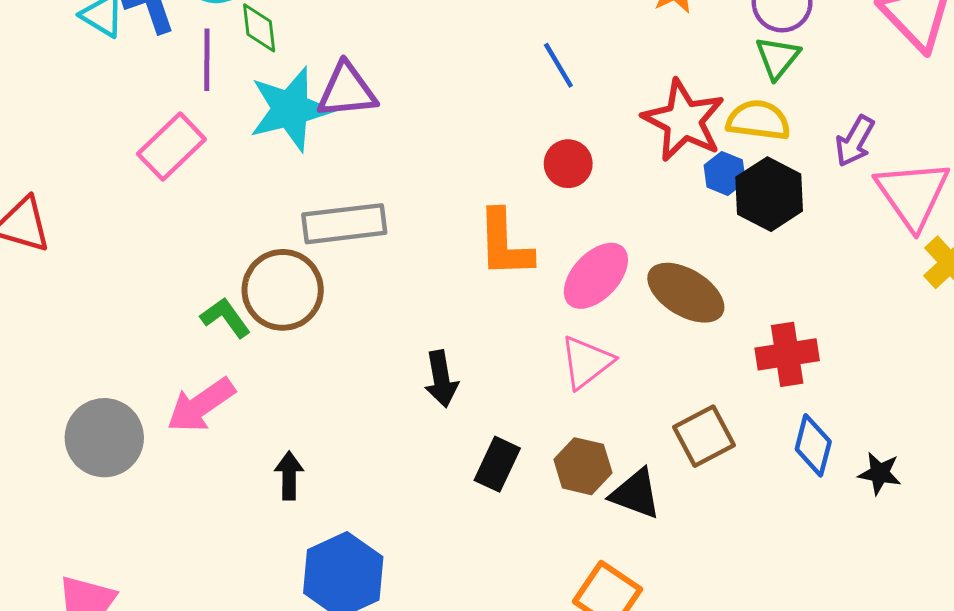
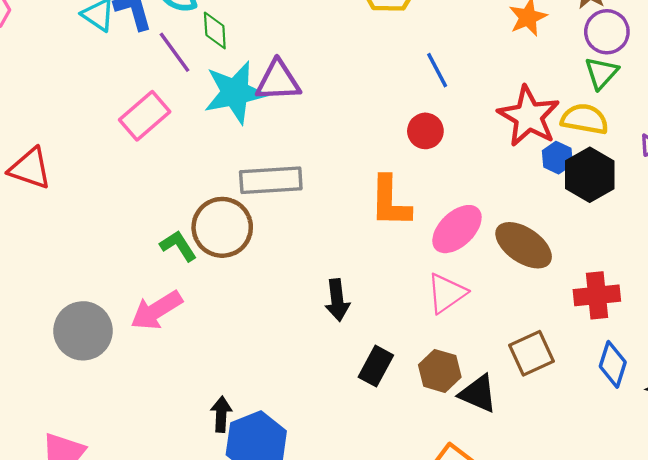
purple line: (207, 60) -> (175, 52), turned -39
red circle: (568, 164) -> (425, 131), moved
black arrow: (289, 476) -> (221, 414), moved

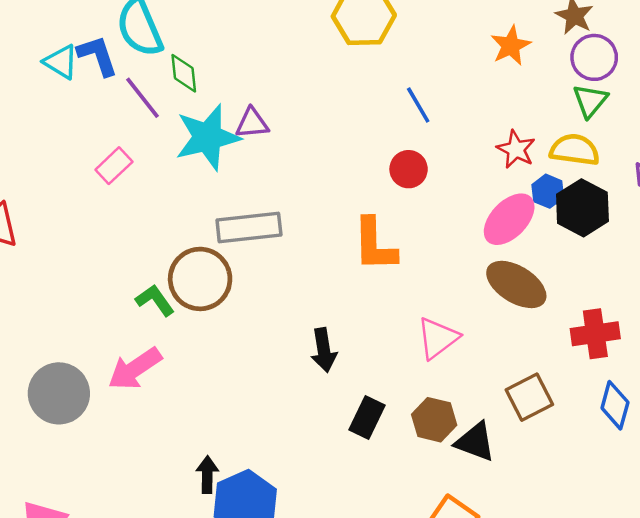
purple triangle: (278, 81) -> (252, 123), size x0.7
pink rectangle: (145, 116) -> (114, 166), size x0.7
red star: (529, 116) -> (516, 149), size x0.6
pink ellipse: (457, 229) -> (509, 219), moved

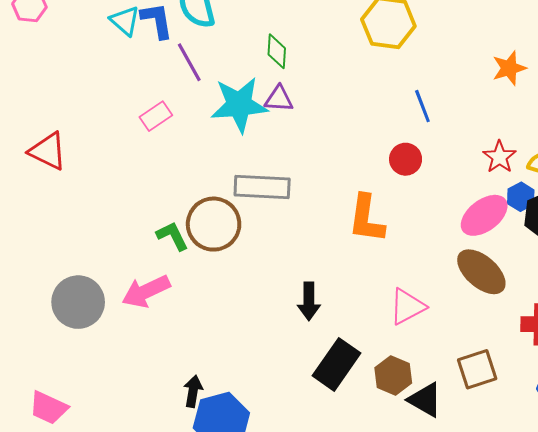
green diamond: (184, 73) -> (277, 51), moved
black rectangle: (367, 417) -> (336, 364), size x1.4

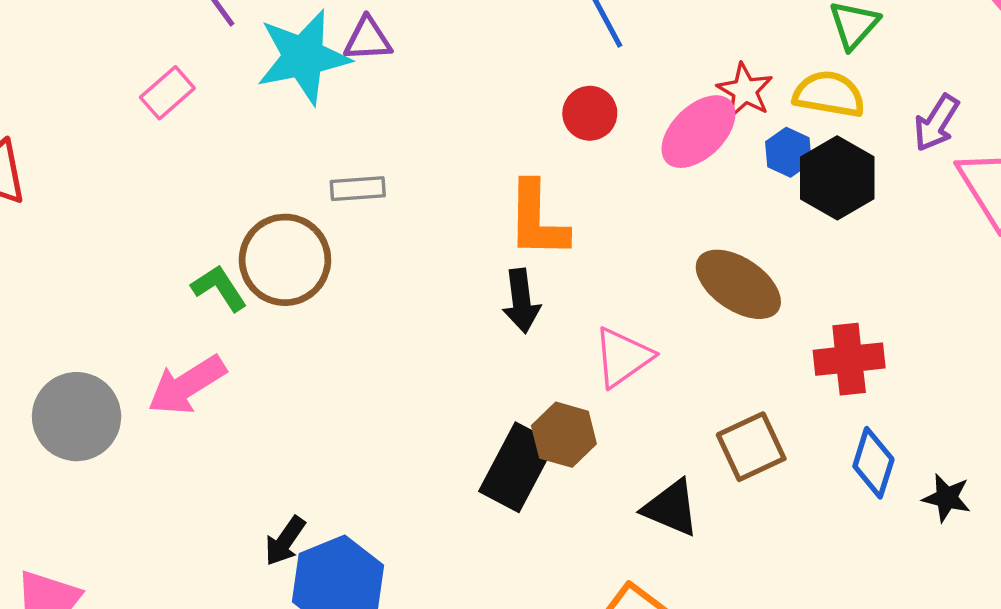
gray rectangle: (262, 187) -> (358, 189), size x0.6
pink ellipse: (484, 215) -> (698, 132), moved
black arrow: (309, 301) -> (521, 301), moved
brown hexagon: (393, 375) -> (564, 435), moved
black arrow: (193, 391) -> (285, 541), turned -148

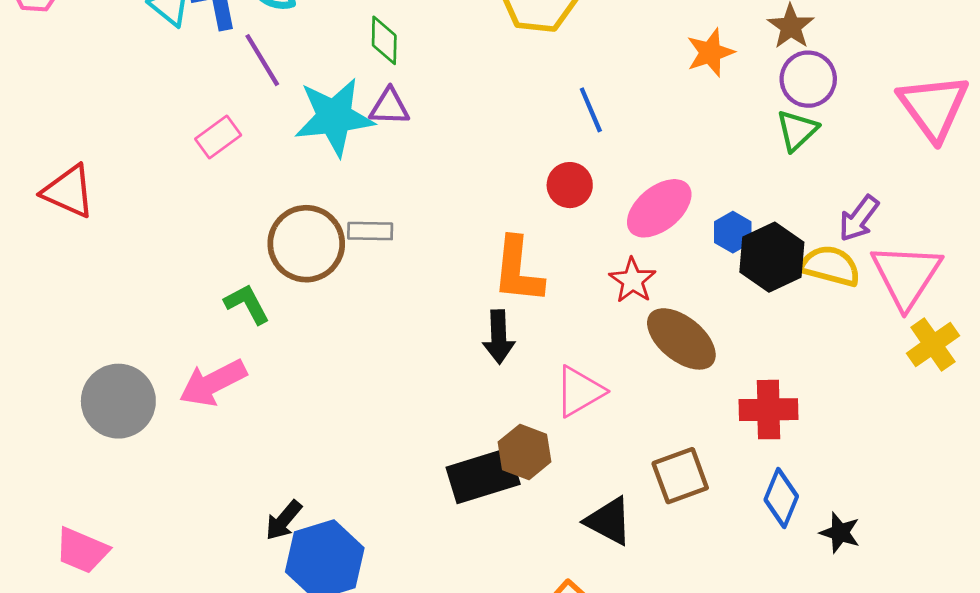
red star: (745, 90) -> (633, 280), moved
yellow semicircle: (829, 94) -> (830, 266), moved
brown circle: (285, 260) -> (306, 244), moved
black rectangle: (517, 467) -> (483, 476), turned 40

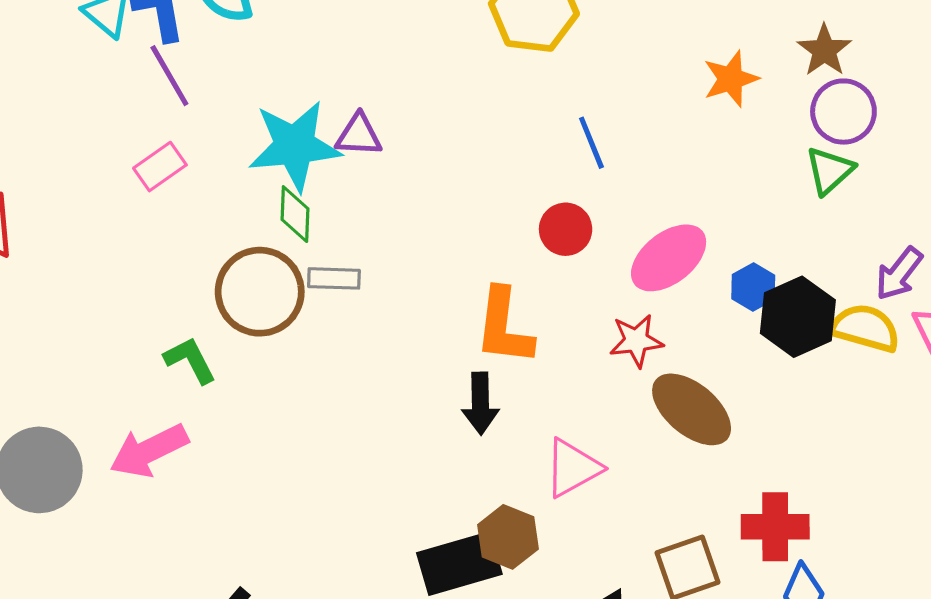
green diamond: (384, 40) -> (295, 214), moved
purple line: (262, 60) -> (169, 76), moved
red star: (633, 280) -> (636, 341), turned 30
red cross: (768, 410) -> (775, 527), moved

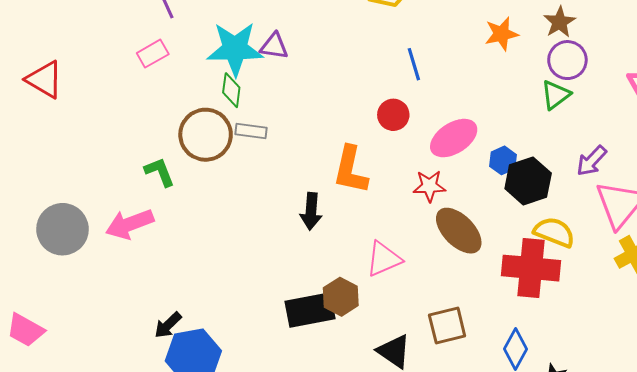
yellow semicircle: (865, 328) -> (554, 232), moved
black arrow: (480, 403) -> (311, 211), moved
red cross: (775, 527) -> (531, 268), moved, size x1.4

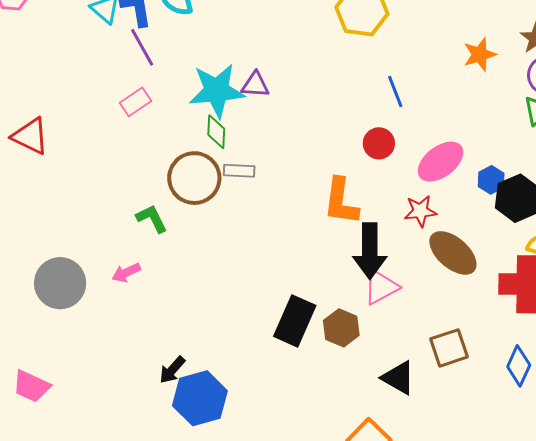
black arrow: (311, 211) -> (370, 251), moved, size x1.5
pink arrow: (130, 224) -> (126, 273), size x0.6
black rectangle: (310, 310) -> (295, 321), moved, turned -51

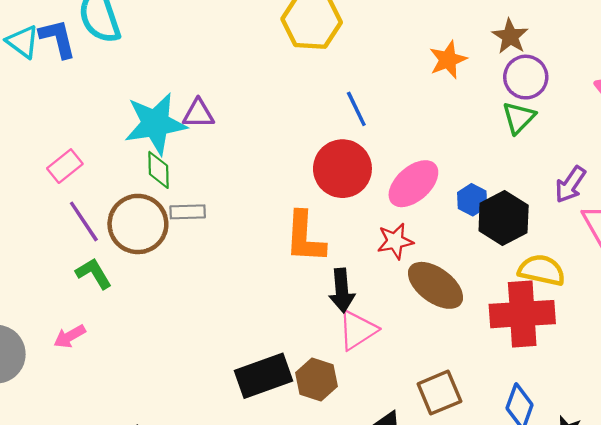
purple line: (142, 47) -> (84, 221), moved
pink rectangle: (135, 102) -> (65, 166), moved
red circle: (379, 143) -> (342, 169), size x1.6
black arrow: (370, 251) -> (342, 290), size x0.7
black rectangle: (295, 321) -> (264, 376), turned 51

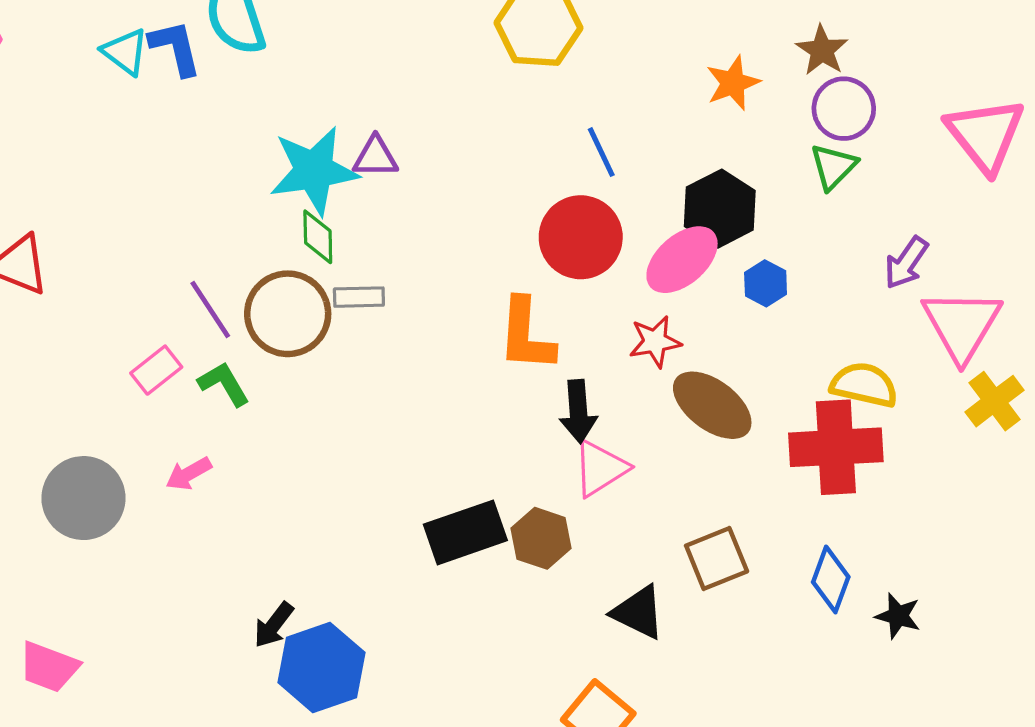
pink rectangle: (65, 166) -> (156, 370), moved
black hexagon: (504, 218) -> (720, 209), moved

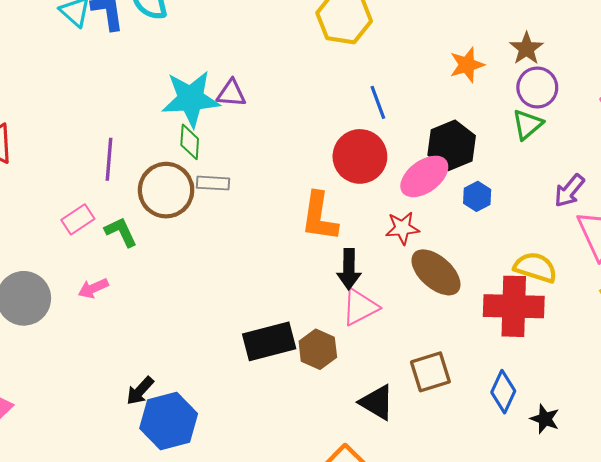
purple line: (210, 309) -> (109, 159), moved, turned 33

